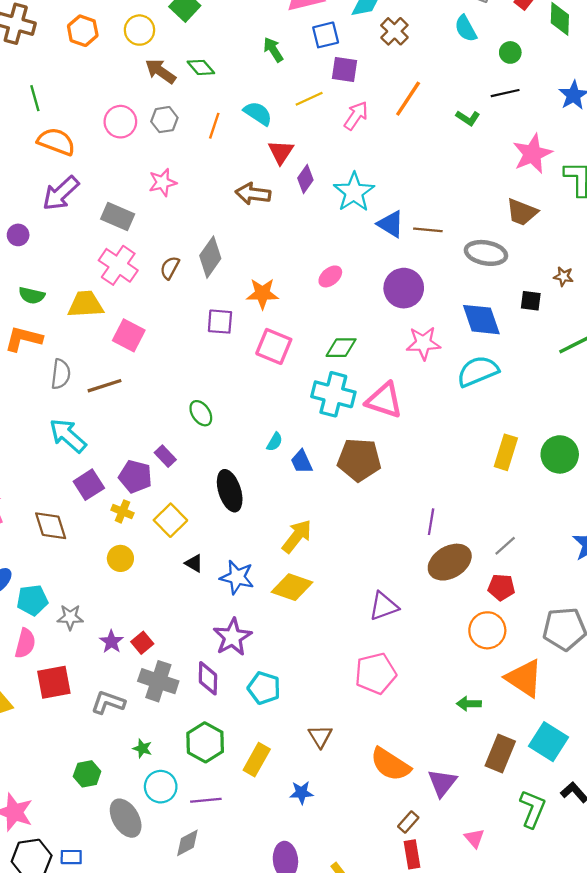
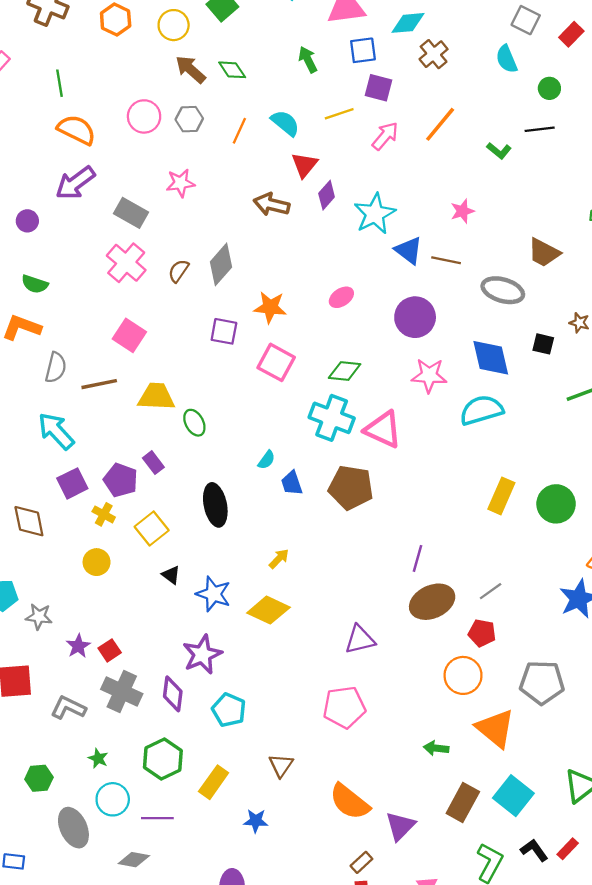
pink star: (532, 154) -> (462, 211), moved, size x0.6
yellow trapezoid: (85, 304) -> (156, 397), moved
yellow arrow: (297, 536) -> (279, 559), size x0.6
gray diamond: (187, 843) -> (134, 860), turned 32

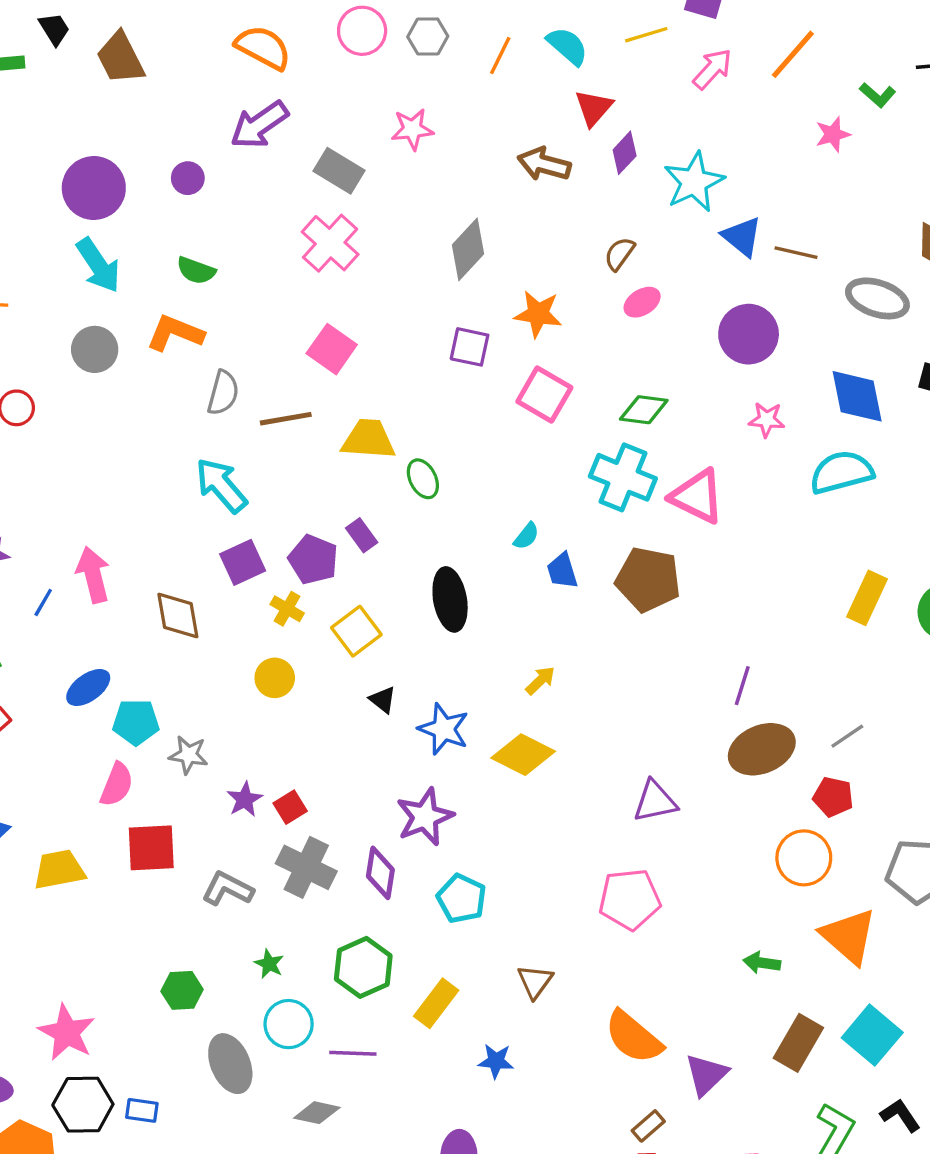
pink star: (462, 211) -> (833, 134), moved
brown semicircle: (179, 271) -> (619, 254), moved
pink star: (429, 375) -> (767, 420), size x0.7

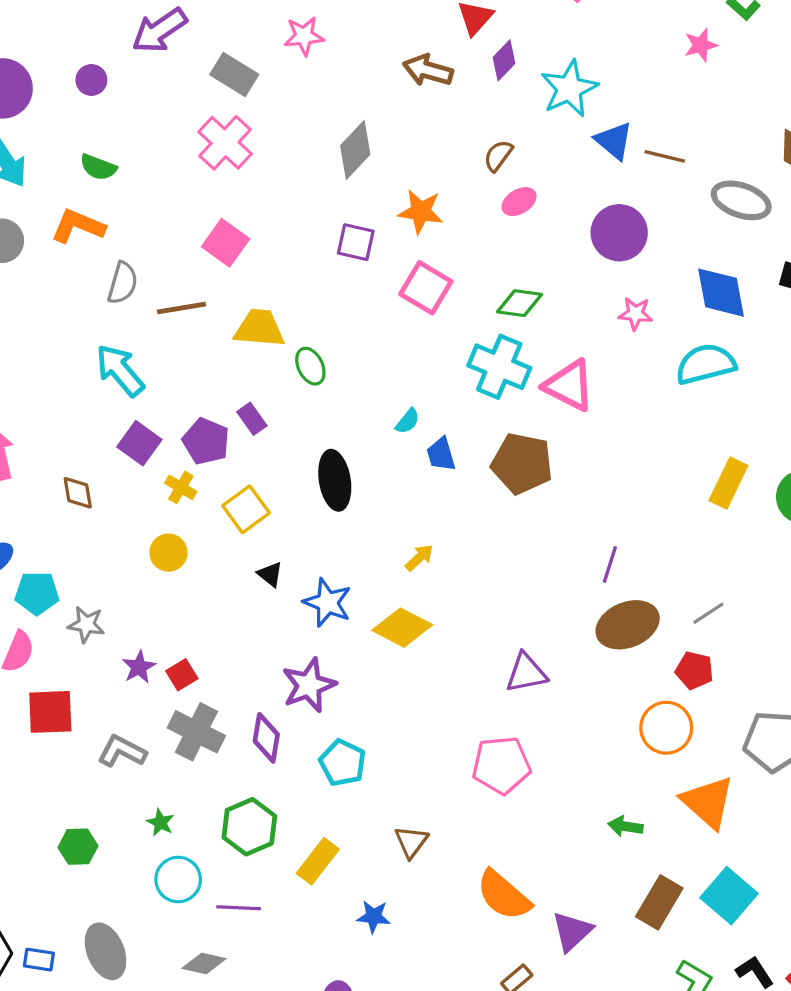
purple square: (243, 562) -> (139, 443), turned -30
brown diamond: (178, 615) -> (78, 493), size x0.7
gray ellipse: (230, 1064) -> (106, 951), moved

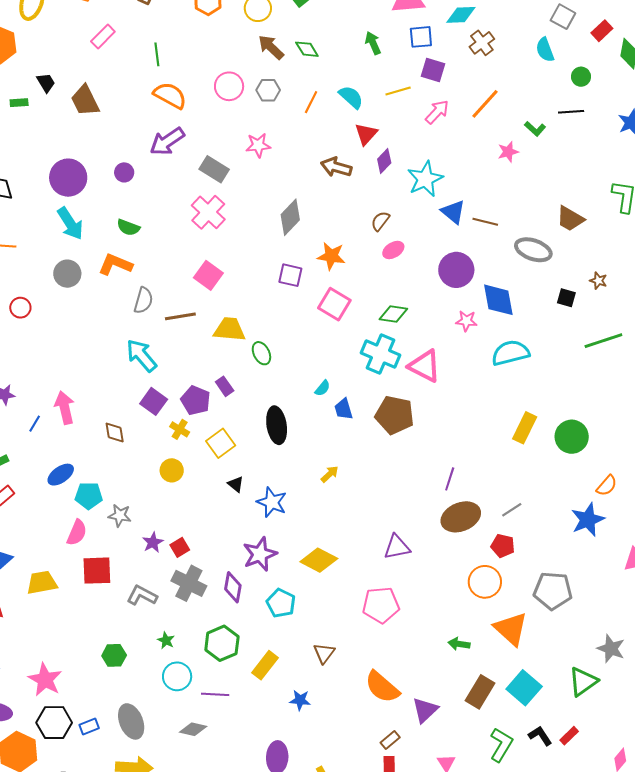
blue diamond: (721, 293) -> (498, 300), moved
yellow diamond: (402, 628) -> (319, 560), moved
blue rectangle: (39, 960) -> (89, 727), turned -30

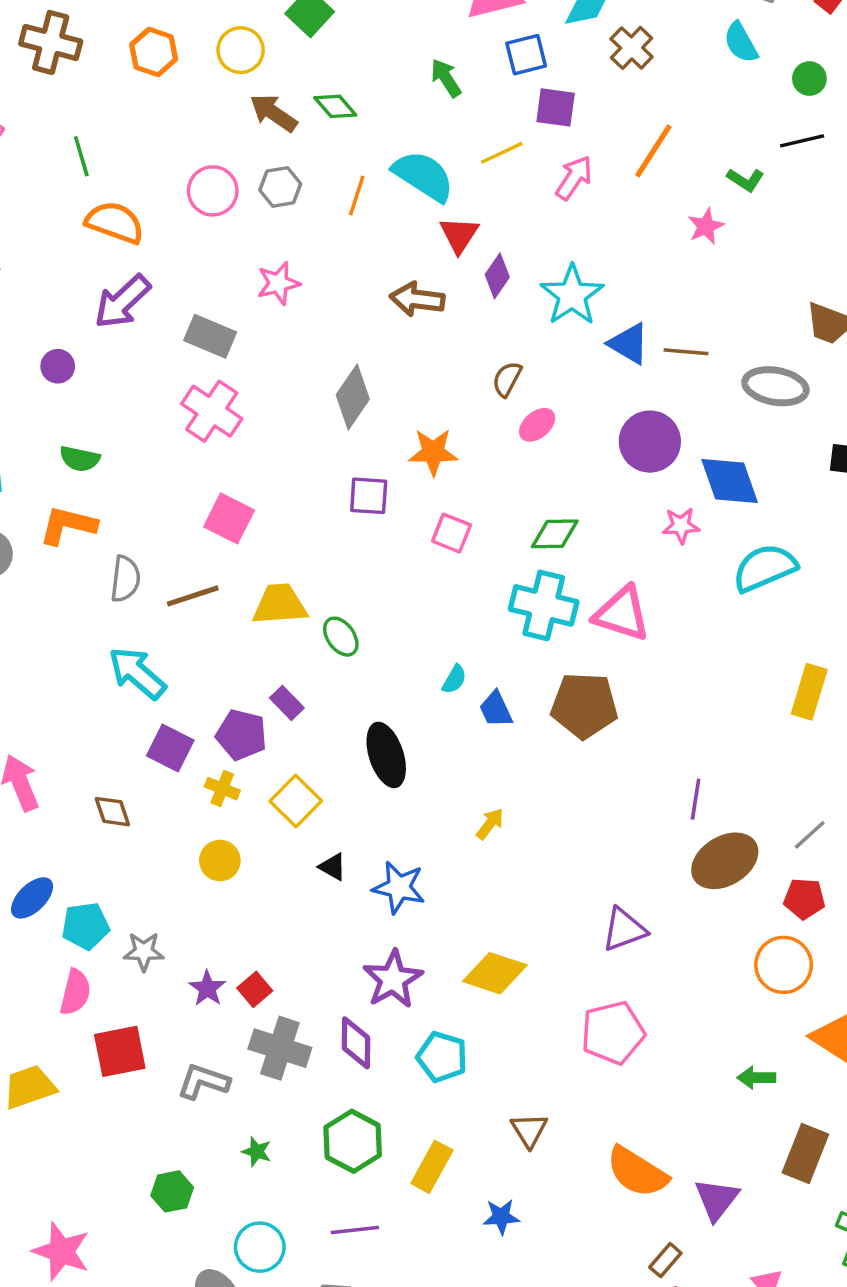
cyan semicircle: (351, 97) -> (423, 176), size x1.4
pink square: (334, 304) -> (452, 533), size x0.7
cyan circle: (177, 676) -> (260, 1247), moved

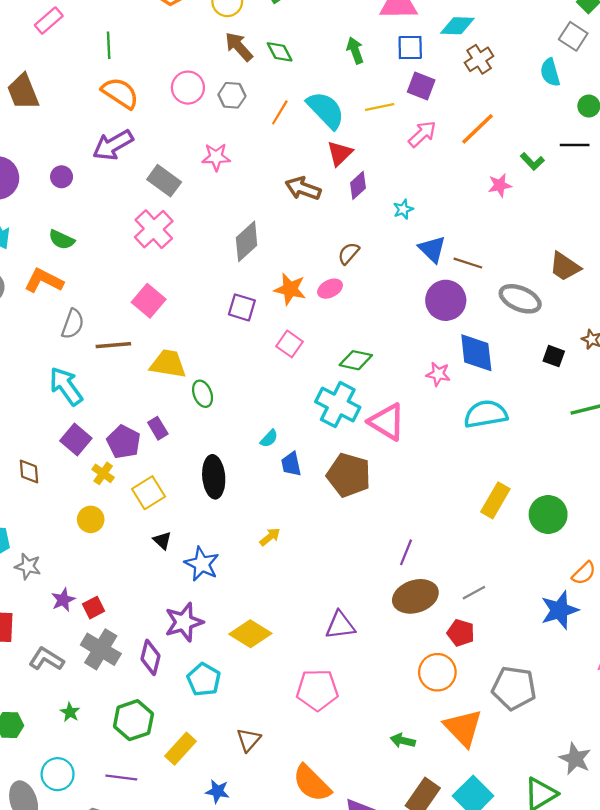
cyan star: (572, 295) -> (403, 209), size x0.5
pink ellipse: (537, 425) -> (330, 289), moved
purple circle: (650, 442) -> (446, 300), moved

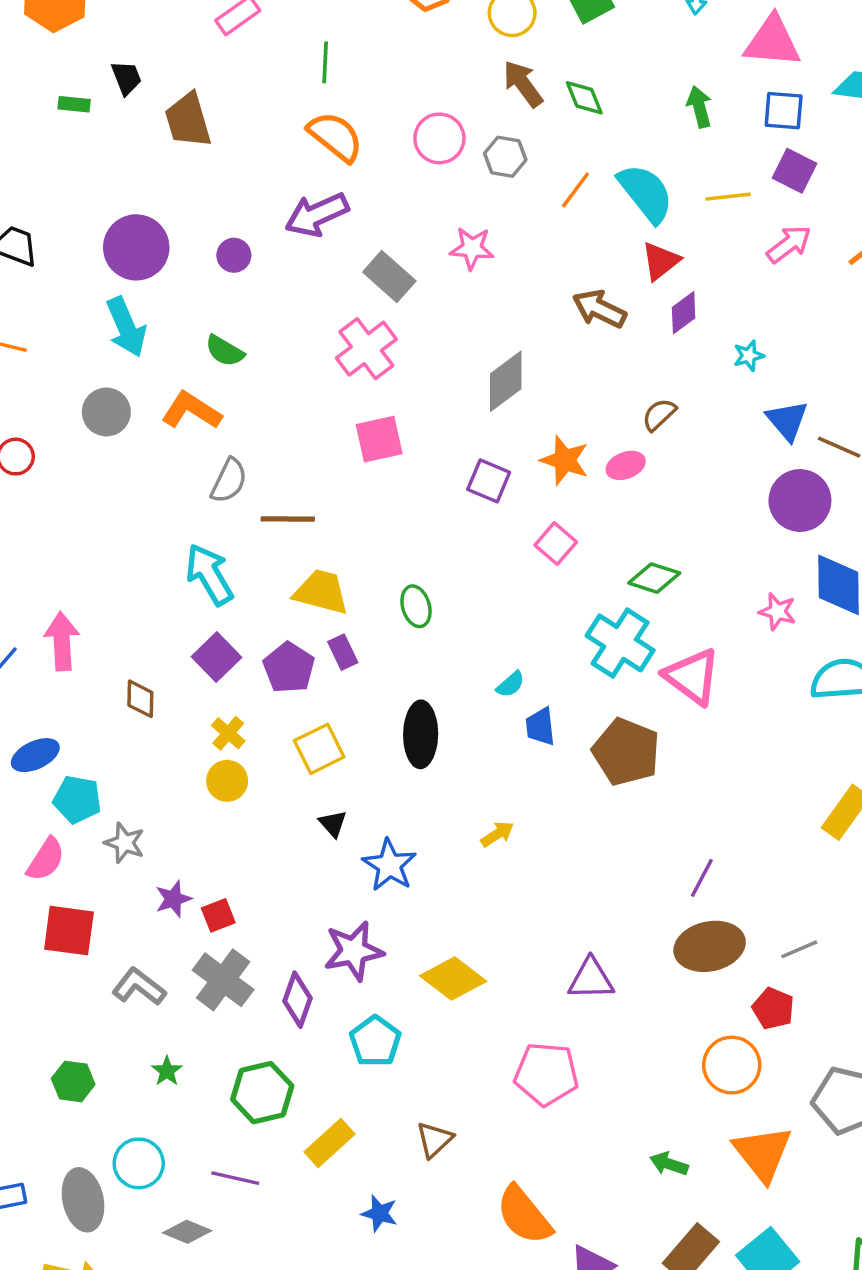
pink square: (149, 301) -> (379, 439), moved, turned 32
yellow trapezoid: (168, 364) -> (321, 592), moved
yellow cross: (103, 473) -> (228, 733), moved

